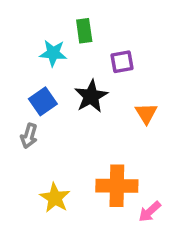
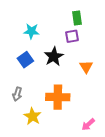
green rectangle: (84, 31) -> (77, 18), moved
gray arrow: (29, 136) -> (17, 94), moved
orange cross: (117, 186) -> (58, 97), moved

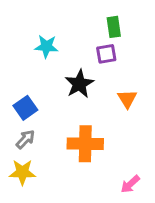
blue square: (25, 60) -> (25, 108), moved
gray arrow: (17, 94) -> (25, 139), turned -152
yellow star: (32, 116) -> (22, 172), moved, turned -30

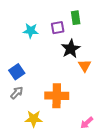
purple square: (106, 54) -> (58, 28), moved
black star: (79, 84) -> (71, 49), moved
yellow star: (22, 172) -> (34, 119), moved

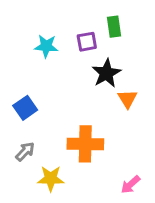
gray arrow: (17, 93) -> (25, 151), moved

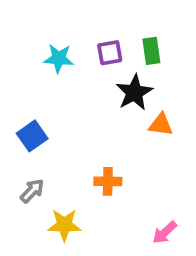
green rectangle: (114, 27) -> (151, 51), moved
orange triangle: (127, 99) -> (161, 125), turned -50
orange cross: (85, 144) -> (108, 181), size x0.6

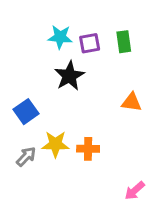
cyan star: (59, 58) -> (60, 37), moved
black star: (134, 92) -> (69, 76), moved
yellow star: (64, 225) -> (55, 144), moved

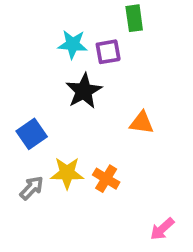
green rectangle: (124, 42) -> (134, 18), moved
orange triangle: (132, 102) -> (142, 123), moved
orange cross: (88, 149) -> (106, 179), turned 30

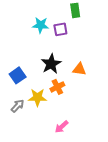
black star: (84, 91) -> (51, 64), moved
orange cross: (106, 179) -> (57, 87), moved, turned 32
pink arrow: (162, 229) -> (62, 127), moved

